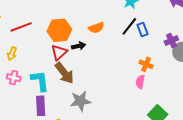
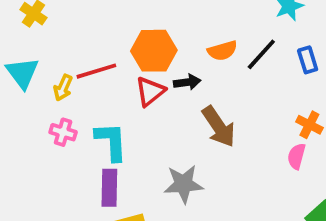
black line: (129, 26) -> (261, 54), moved
red line: (21, 27) -> (96, 71), moved
brown arrow: (64, 73) -> (219, 127), moved

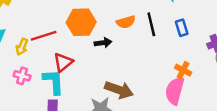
black line: (261, 54) -> (151, 24), turned -55
red triangle: (150, 91) -> (63, 62), moved
brown arrow: (219, 127) -> (119, 90), moved, turned -36
pink semicircle: (296, 156) -> (175, 91), size x1.6

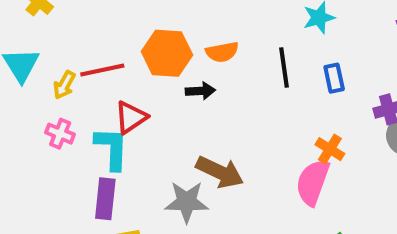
orange semicircle: (126, 22) -> (222, 52), moved

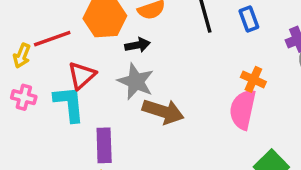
purple rectangle: (105, 199) -> (104, 145), moved
gray star: (187, 202) -> (136, 82), moved, turned 30

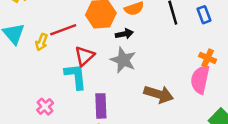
pink cross: (24, 97) -> (45, 107), moved, turned 35
brown arrow: (163, 111) -> (159, 94), moved

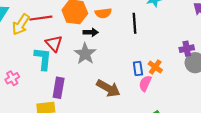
blue rectangle: (204, 15) -> (138, 68), moved
yellow arrow: (42, 42) -> (21, 24), size x1.5
red triangle: (85, 56) -> (54, 43), turned -42
pink semicircle: (200, 79) -> (145, 83), size x0.7

